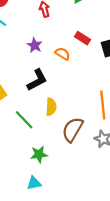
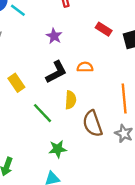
orange semicircle: (63, 54) -> (85, 67), moved, turned -32
brown semicircle: (73, 130) -> (93, 124), turned -50

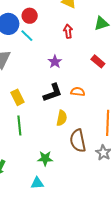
green line: (43, 113) -> (19, 125), moved, turned 30

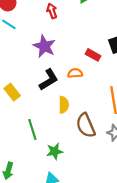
red rectangle: (98, 61) -> (93, 55), moved
purple star: (55, 62) -> (44, 46), size x1.5
green line: (19, 125) -> (32, 130), moved

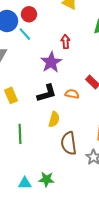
red arrow: (52, 11) -> (66, 42), moved
green star: (55, 151) -> (47, 179), moved

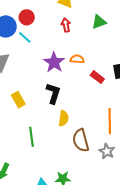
red arrow: (66, 42) -> (66, 25), moved
black L-shape: (47, 93) -> (53, 93), turned -50
orange semicircle: (72, 94) -> (77, 59), moved

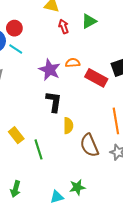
red arrow: (66, 25) -> (64, 26), moved
red rectangle: (97, 77) -> (96, 78), size x1.5
yellow rectangle: (18, 100) -> (16, 135), moved

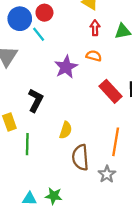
orange semicircle: (73, 63) -> (94, 56), moved
black L-shape: (54, 102) -> (36, 100), moved

